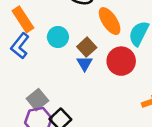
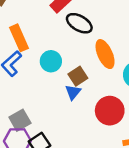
red circle: (121, 61) -> (110, 111), moved

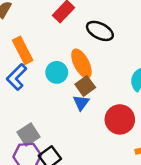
black ellipse: (79, 23) -> (100, 31), moved
orange ellipse: (105, 54) -> (81, 63), moved

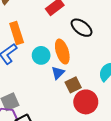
brown square: (85, 86) -> (73, 85), moved
blue triangle: (81, 103) -> (58, 73), moved

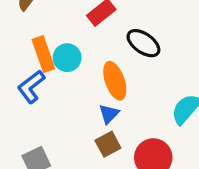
cyan circle: (41, 55) -> (67, 58), moved
brown square: (73, 85) -> (108, 144), moved

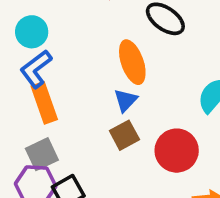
orange rectangle: (43, 54) -> (44, 103), moved
cyan circle: (67, 58) -> (32, 32), moved

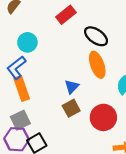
cyan circle: (32, 32) -> (27, 42), moved
orange ellipse: (132, 62) -> (97, 65), moved

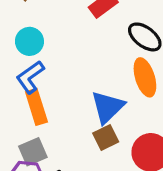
cyan circle: (27, 42) -> (29, 41), moved
blue triangle: (72, 87) -> (108, 107), size x1.6

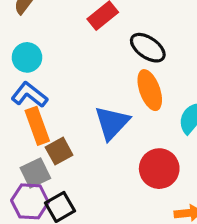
blue L-shape: (30, 77) -> (29, 95), turned 76
brown square: (106, 137) -> (59, 151), moved

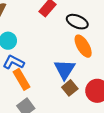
brown square: (59, 151) -> (70, 88), moved

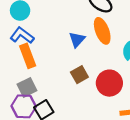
blue triangle: (65, 69) -> (77, 40), moved, size x0.7

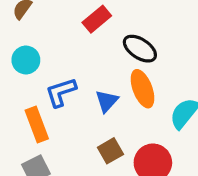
blue L-shape: (22, 35) -> (61, 92), moved, turned -55

